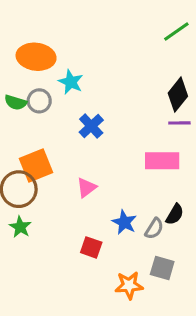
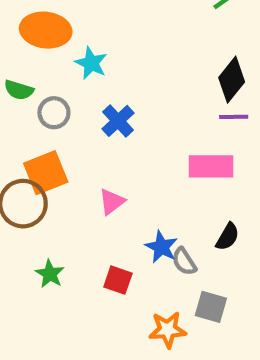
gray circle: (39, 101) -> (54, 113), moved
green star: (20, 227) -> (50, 274), moved
gray semicircle: (154, 229) -> (184, 261), moved, turned 115

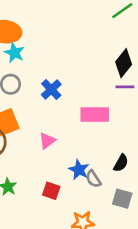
cyan star: (91, 63) -> (14, 53), moved
pink rectangle: (211, 166) -> (95, 114), moved
gray square: (211, 307) -> (122, 199), moved

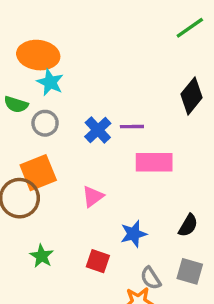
purple line: (125, 87) -> (132, 127), moved
blue star: (79, 170) -> (134, 234), turned 30
gray semicircle: (93, 179) -> (151, 278), moved

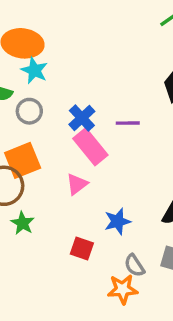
purple line: (132, 127) -> (128, 123), moved
pink rectangle: (154, 162) -> (90, 147), moved, turned 51
green star: (42, 256) -> (23, 223), moved

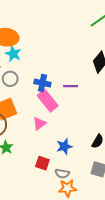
blue cross: (82, 118) -> (42, 83), turned -35
gray semicircle: (134, 265) -> (62, 174), moved, turned -48

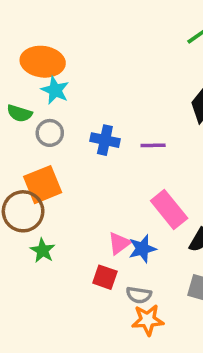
pink rectangle: (48, 101) -> (169, 210), moved
pink triangle: (39, 124) -> (119, 243), moved

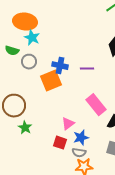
orange square: (43, 185) -> (51, 81), moved
blue star: (142, 249) -> (81, 138), moved

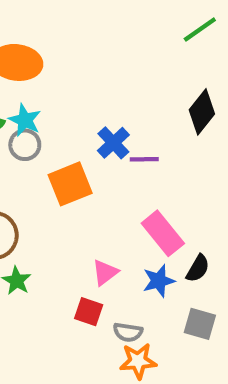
cyan star: (32, 38) -> (25, 120), moved
blue cross: (60, 66) -> (113, 143), moved, turned 35
blue star: (81, 138) -> (159, 281), moved

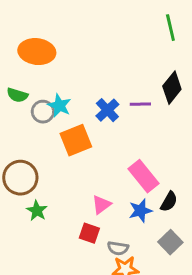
green line: (200, 30) -> (170, 28), turned -68
cyan star: (25, 120) -> (59, 106), moved
purple line: (144, 159) -> (140, 104), moved
gray square: (200, 324) -> (170, 242), turned 30

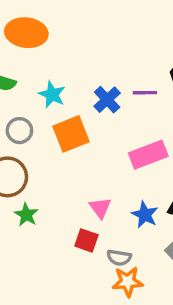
gray circle: (43, 112) -> (19, 131), moved
pink rectangle: (143, 176) -> (148, 155), moved, turned -72
pink triangle: (101, 205) -> (100, 208), turned -30
blue star: (140, 211) -> (145, 215), turned -30

